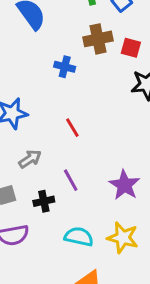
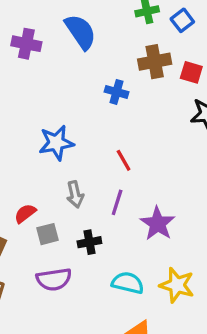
gray arrow: (30, 159) -> (75, 194), turned 110
purple line: (71, 180) -> (117, 202), moved, turned 45
purple star: (124, 185) -> (158, 224), moved

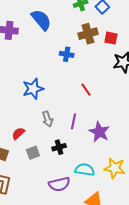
red line: (124, 160) -> (86, 90), moved
gray square: (48, 234) -> (33, 153), moved
purple semicircle: (54, 279) -> (59, 184), moved

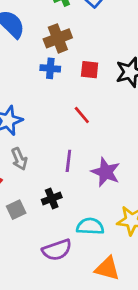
brown cross: (88, 34) -> (58, 38), moved
red square: (111, 38) -> (90, 70), moved
gray arrow: (47, 119) -> (19, 159), moved

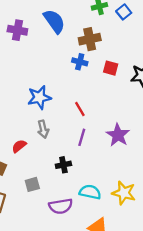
red line: (82, 115) -> (80, 109), moved
purple star: (106, 172) -> (118, 135), moved
gray square: (16, 210) -> (32, 184), moved

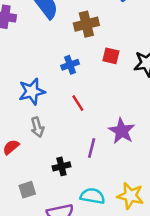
blue cross: (80, 62) -> (70, 65), moved, turned -32
purple line: (82, 137) -> (92, 148), moved

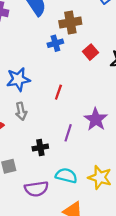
red square: (111, 56) -> (90, 52), turned 32
blue cross: (70, 65) -> (55, 43), moved
red line: (78, 103) -> (58, 92), turned 48

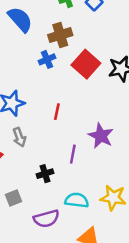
red square: (90, 52) -> (86, 64), size x1.6

